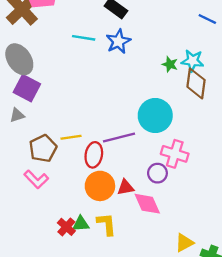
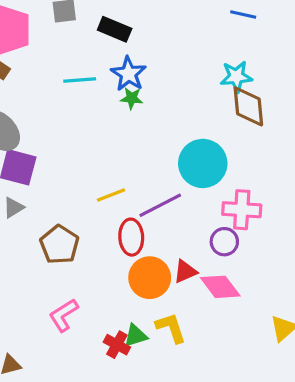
green star: (170, 64) -> (132, 98), moved
yellow line: (71, 137) -> (111, 195), moved
pink L-shape: (36, 179) -> (64, 315), moved, turned 115

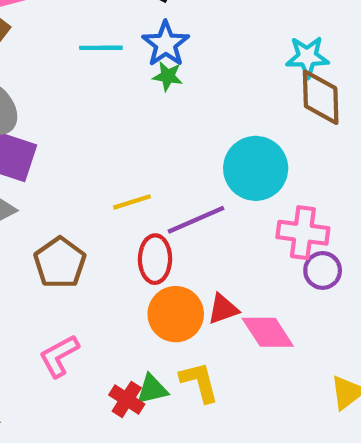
purple circle: (224, 242) -> (323, 270), moved

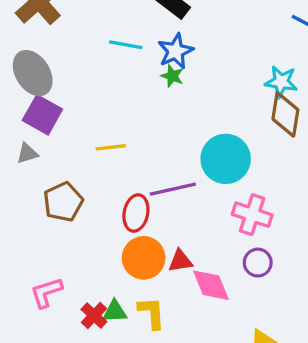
yellow line: (132, 202) -> (111, 147), moved
purple circle: (323, 270) -> (258, 263), moved
pink L-shape: (59, 356) -> (46, 292), moved

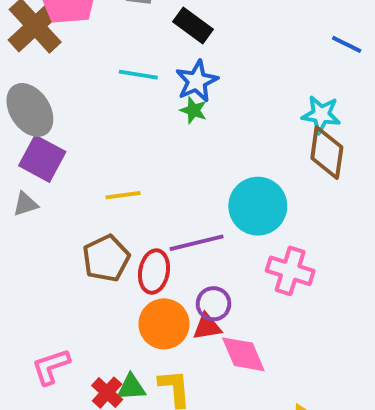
brown pentagon: (63, 202) -> (106, 258), moved
purple circle: (258, 263) -> (214, 304), moved

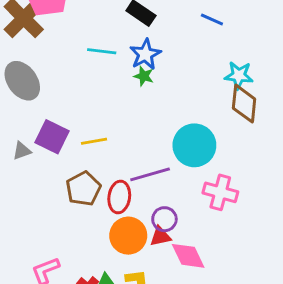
blue line: (347, 44) -> (212, 20), moved
purple square: (42, 159) -> (52, 137), moved

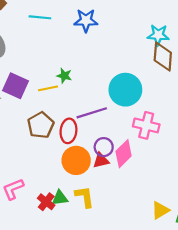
cyan line: (102, 51) -> (40, 17), moved
blue star: (145, 54) -> (86, 20), turned 30
green star: (144, 76) -> (64, 76), moved
pink diamond: (188, 256) -> (124, 154), moved, turned 72

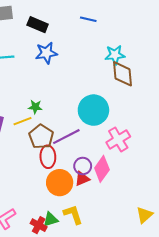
brown pentagon: (41, 125) -> (41, 137), moved
pink cross: (146, 125) -> (118, 139), turned -35

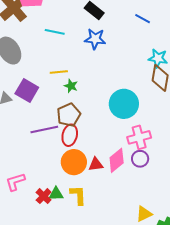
yellow line: (22, 121) -> (59, 72), moved
purple line: (66, 137) -> (44, 129), moved
purple circle: (83, 166) -> (140, 159), moved

